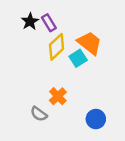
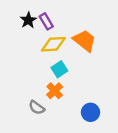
yellow diamond: (57, 47) -> (53, 44), turned 40
cyan square: (78, 58) -> (59, 69), moved

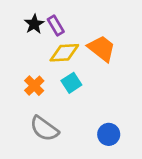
orange cross: (55, 91) -> (34, 86), moved
gray semicircle: (37, 108) -> (44, 129), size x1.5

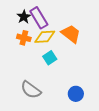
purple rectangle: (56, 25) -> (39, 18), size x1.5
orange cross: (34, 86) -> (24, 38), moved, turned -32

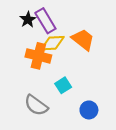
orange cross: (24, 38) -> (38, 56), moved, size x1.5
cyan square: (50, 58) -> (63, 85), moved

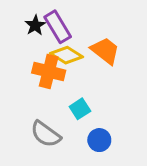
yellow diamond: (53, 43) -> (67, 55), turned 35
blue circle: (89, 110) -> (99, 140), moved

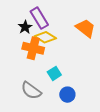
black star: (35, 25) -> (25, 27), moved
orange trapezoid: (105, 51) -> (86, 28), moved

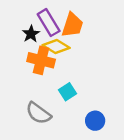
orange trapezoid: (86, 28) -> (72, 25), moved, turned 70
blue circle: (67, 95) -> (95, 121), moved

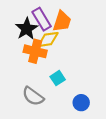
black star: (31, 34) -> (27, 29), size x1.5
yellow diamond: (56, 46) -> (48, 39), turned -40

